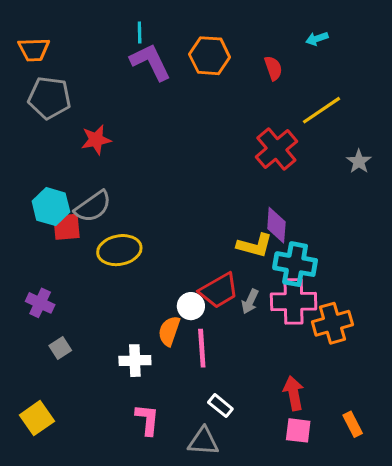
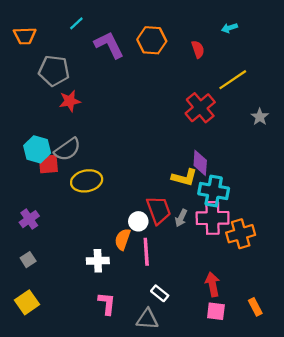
cyan line: (140, 32) -> (76, 23), moved, turned 48
gray pentagon: (49, 98) -> (54, 71), moved
red trapezoid: (219, 291) -> (159, 210), turned -80
purple cross: (40, 303) -> (29, 219), turned 30
gray square: (60, 348) -> (28, 260), moved

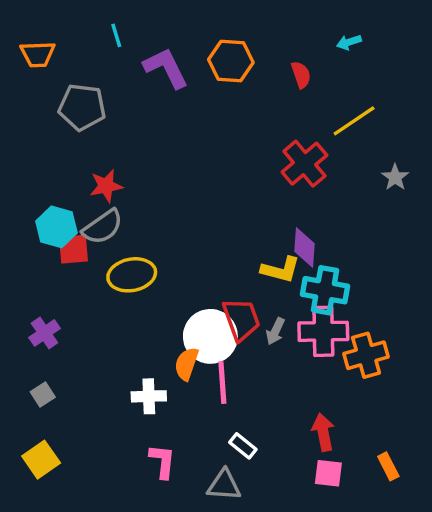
cyan line: (76, 23) -> (116, 35), turned -64
red star: (70, 101) -> (106, 186), moved
white circle: (138, 221) -> (210, 336), size x1.8

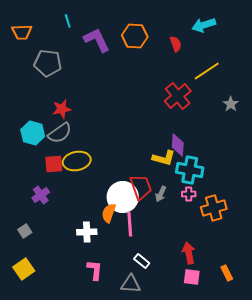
cyan arrow: (349, 42) -> (204, 25), size x1.6
red square: (74, 249) -> (54, 164), moved
pink cross: (323, 331) -> (189, 194), size x0.5
purple cross: (44, 333) -> (41, 195), moved

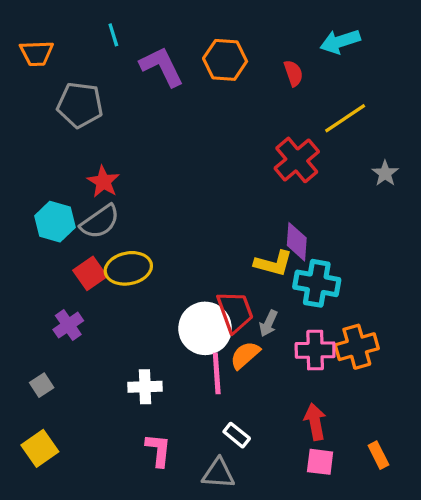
red star: (62, 109) -> (103, 182), turned -30
red square: (54, 164) -> (90, 273), turned -30
pink cross: (189, 194) -> (315, 350), moved, size x1.6
orange semicircle: (109, 213) -> (245, 355), moved, turned 30

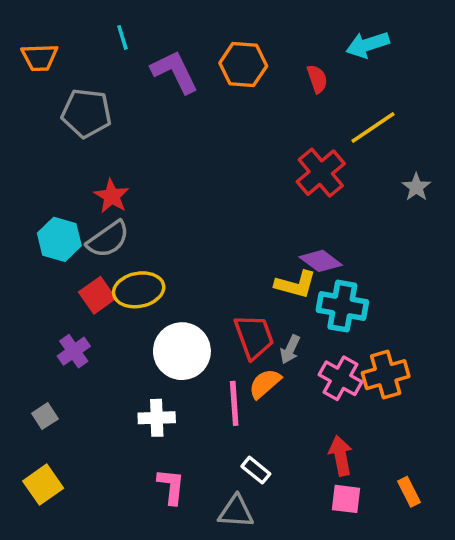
purple diamond: (297, 242) -> (321, 261), turned -57
white circle: (205, 328) -> (182, 351), moved
pink cross: (315, 350) -> (341, 378), turned 30

